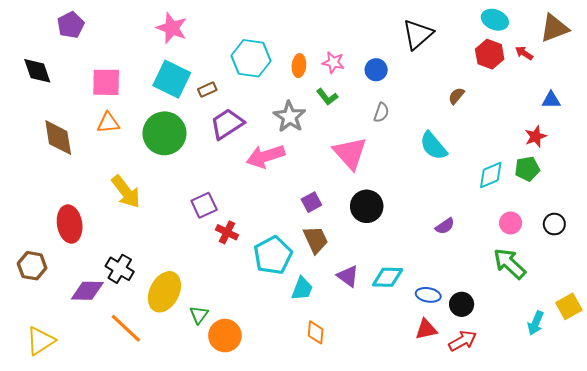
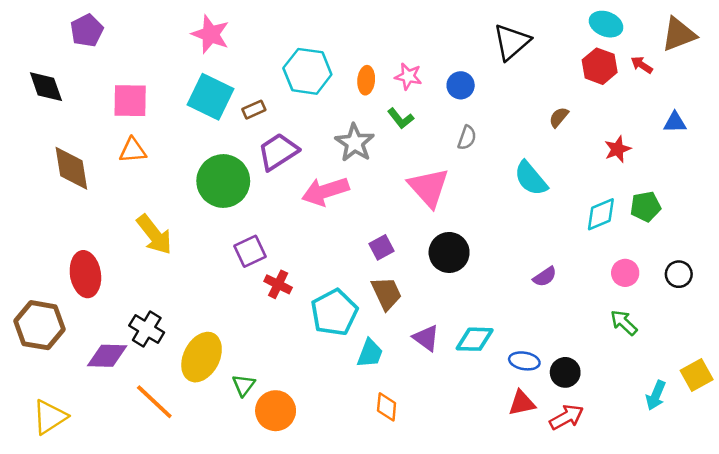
green circle: (164, 133) -> (223, 181), moved
red star: (536, 136) -> (617, 149), moved
green arrow: (509, 264) -> (624, 323), size x0.7
brown hexagon: (32, 266) -> (40, 325), size x1.4

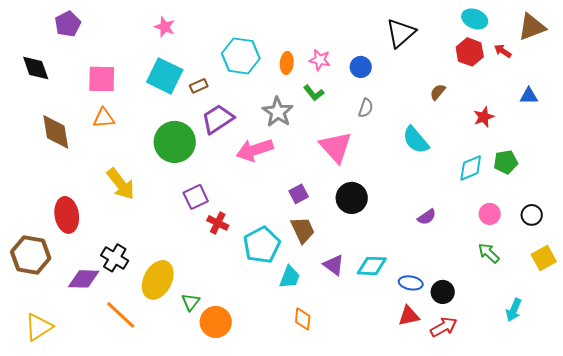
pink star: (210, 34) -> (165, 27), size x0.7
yellow square: (697, 375) -> (544, 258), moved

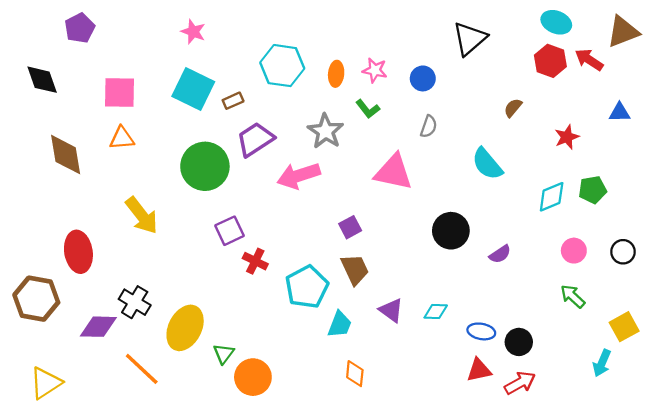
red arrow: (503, 51) -> (589, 60), size x1.4
pink triangle: (336, 147) -> (393, 172), turned -36
black circle: (352, 198) -> (451, 231), moved
yellow square: (544, 258) -> (624, 327), moved
cyan diamond: (372, 266) -> (436, 312), size x0.7

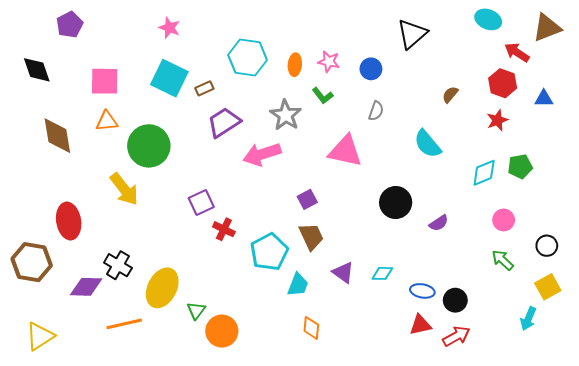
red hexagon: (550, 61) -> (503, 83), moved
green circle: (205, 166) -> (149, 146), moved
black circle: (623, 252) -> (547, 246), moved
orange line: (142, 369) -> (124, 324), turned -56

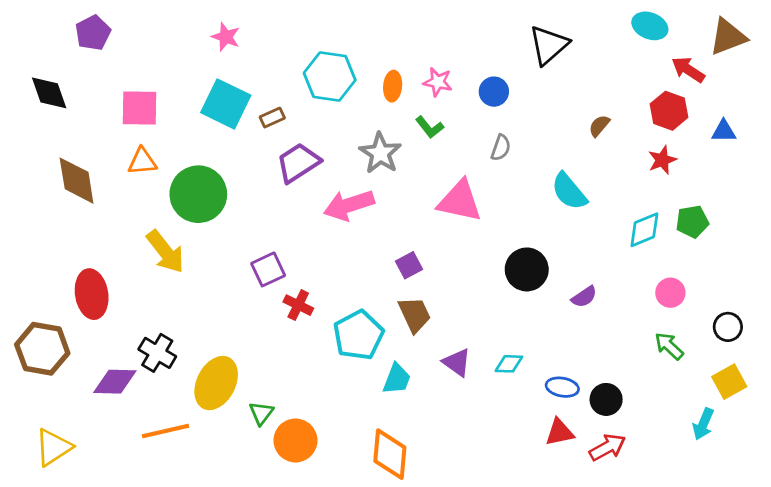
orange diamond: (311, 328) -> (390, 454), moved, size x1.6

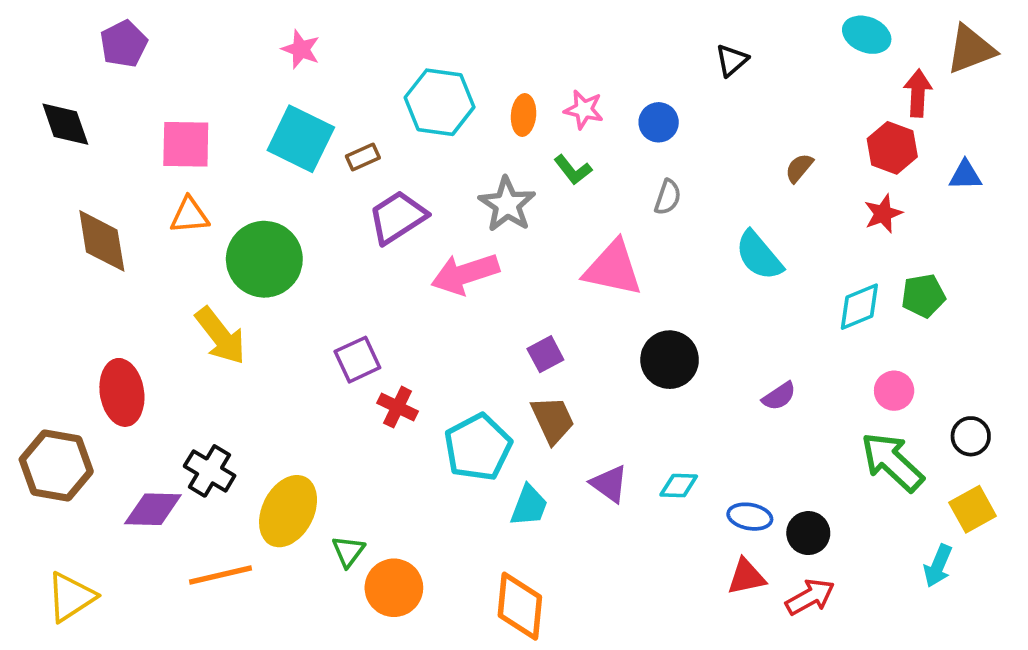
black triangle: (549, 45) -> (732, 60), size x0.6
red arrow: (688, 70) -> (918, 93), turned 60
black circle: (527, 269) -> (670, 360), moved
green arrow: (669, 346) -> (892, 462), size x1.6

